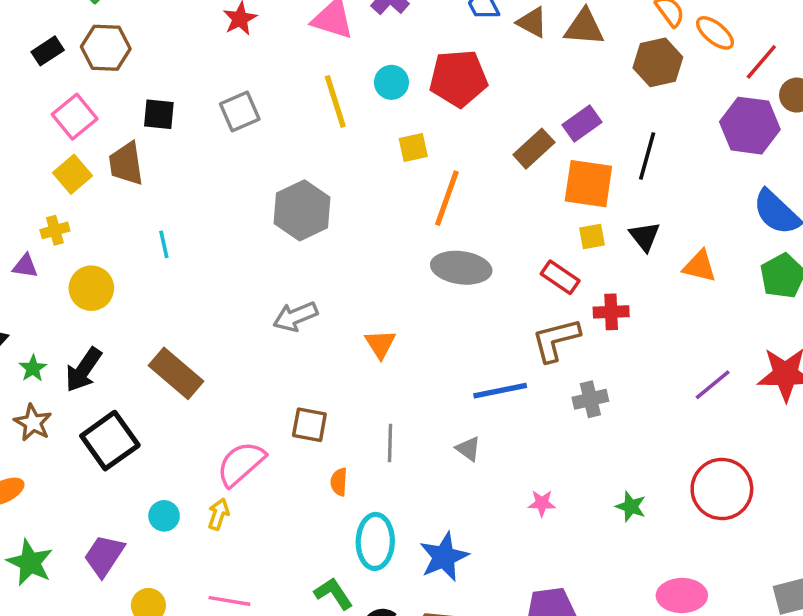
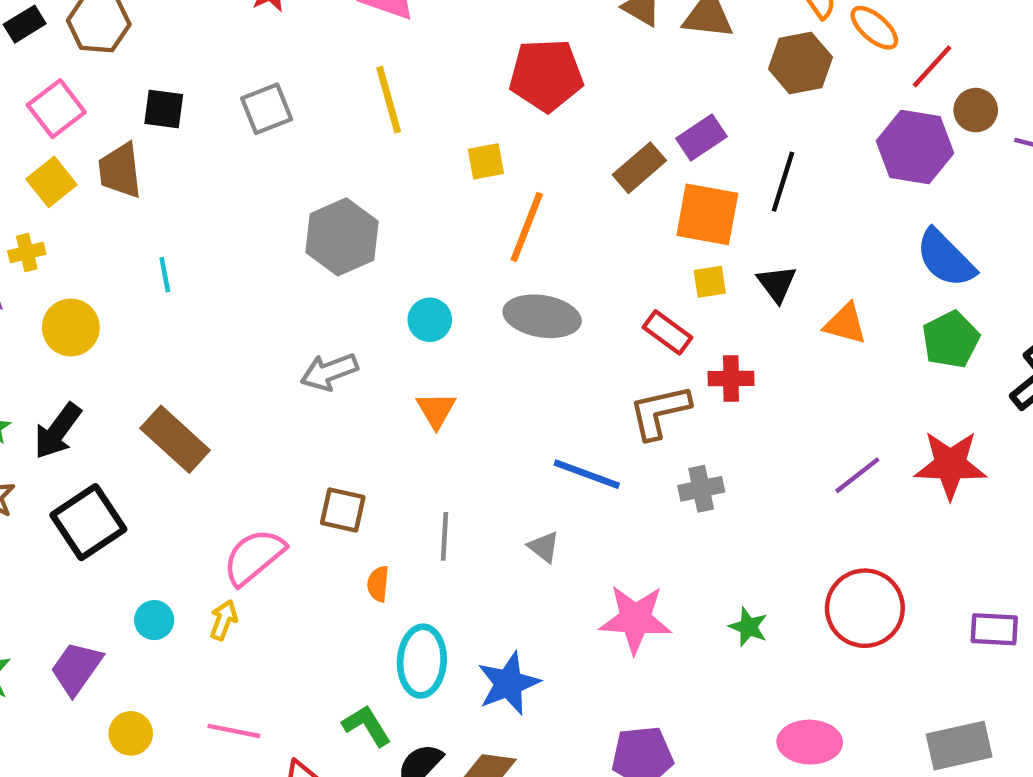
cyan circle: (391, 82) -> (430, 320), moved
blue line: (500, 391) -> (587, 474), turned 30
pink star: (542, 503) -> (635, 619), size x2.0

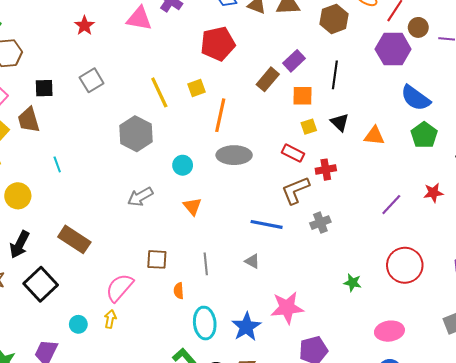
yellow line: (389, 100) -> (159, 92), moved
orange square: (707, 214) -> (302, 96), size x0.7
red star: (950, 465) -> (433, 193), size x0.6
pink star: (635, 619) -> (287, 308), moved

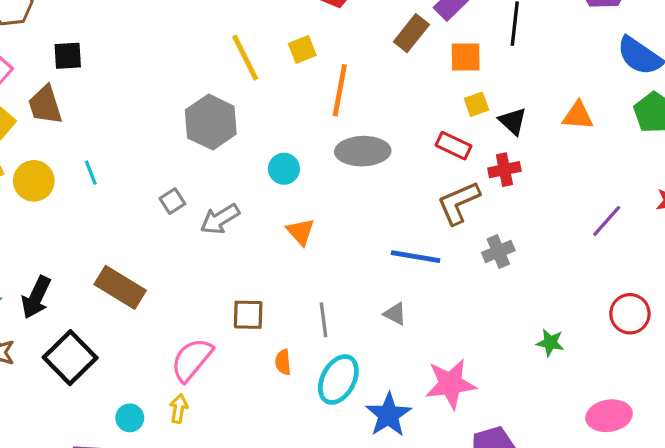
gray square: (92, 80) -> (172, 201), moved, size x0.7
black triangle: (340, 122) -> (513, 121), moved
yellow circle: (18, 196) -> (34, 181), moved
red circle: (405, 265) -> (630, 314), size x0.7
cyan ellipse: (205, 323) -> (338, 380), moved, turned 36

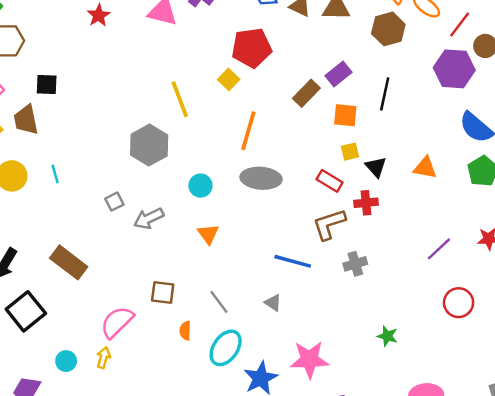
yellow square: (302, 49) -> (229, 79), moved, turned -30
red circle: (630, 314) -> (459, 303), moved
gray line: (324, 320) -> (219, 302), turned -35

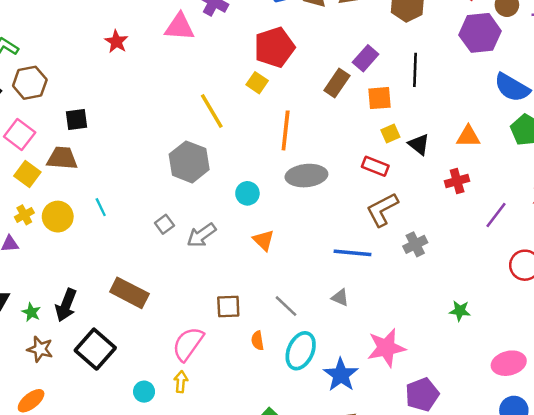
brown trapezoid: (26, 120) -> (62, 158), turned 116
red cross: (366, 203) -> (457, 181), moved

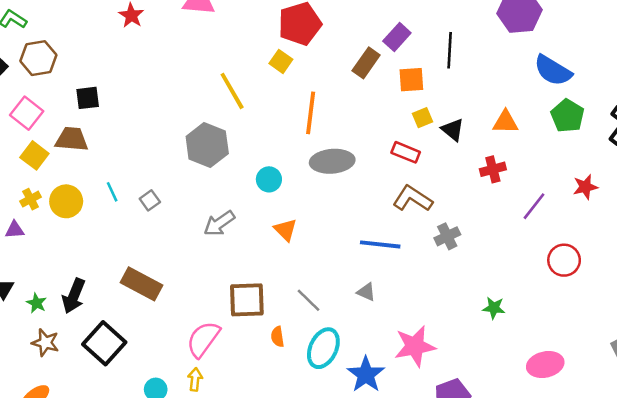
brown L-shape: (382, 210) -> (413, 199), turned 60
gray square: (164, 224) -> (150, 200), moved
brown square: (228, 306) -> (247, 300), size x1.4

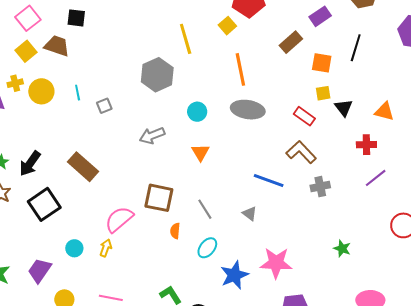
purple rectangle: (397, 37) -> (320, 16), moved
orange line: (311, 113) -> (240, 69), turned -32
purple line: (534, 206) -> (376, 178), moved
cyan ellipse: (323, 348) -> (207, 248), size x0.7

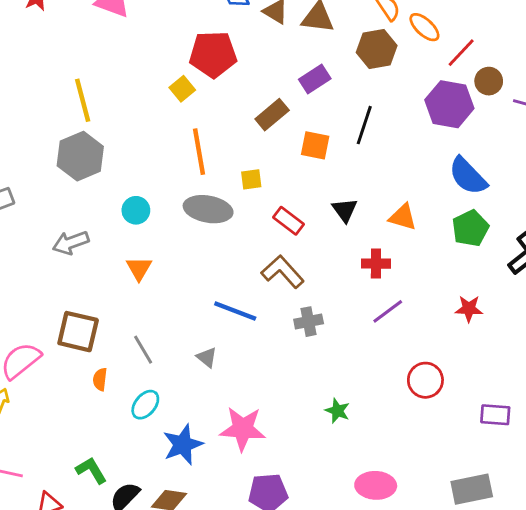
yellow line: (186, 39) -> (83, 100), moved
yellow square: (323, 93) -> (251, 179), moved

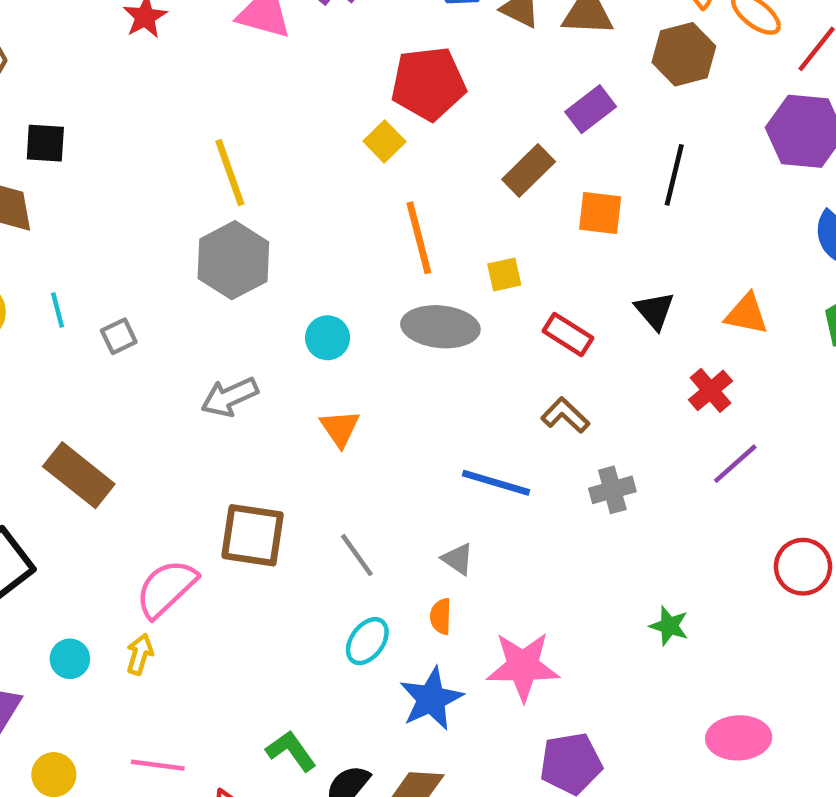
red cross: (376, 264) -> (710, 390), turned -36
brown L-shape: (283, 272) -> (565, 415), size x0.7
orange semicircle: (100, 379) -> (441, 616), moved

